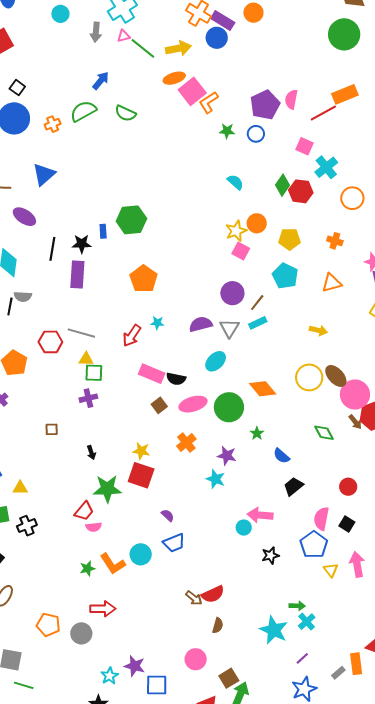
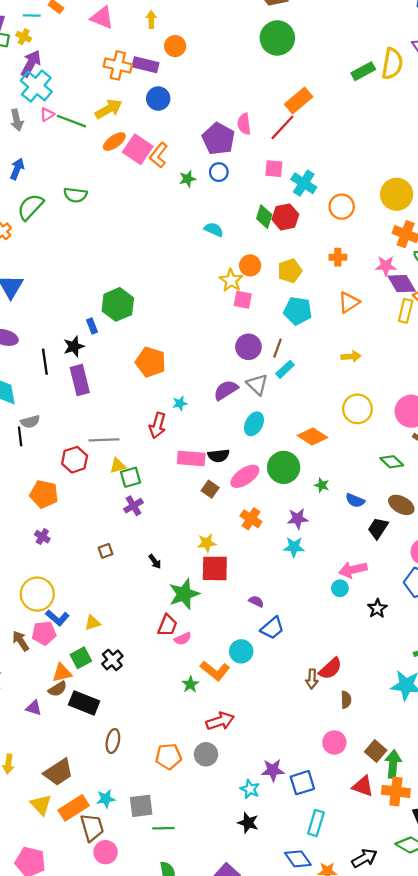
blue circle: (217, 38) -> (158, 99), moved
blue arrow: (101, 81) -> (17, 169), moved
brown ellipse: (336, 376) -> (401, 505), moved
brown arrow: (194, 598) -> (312, 679), turned 72

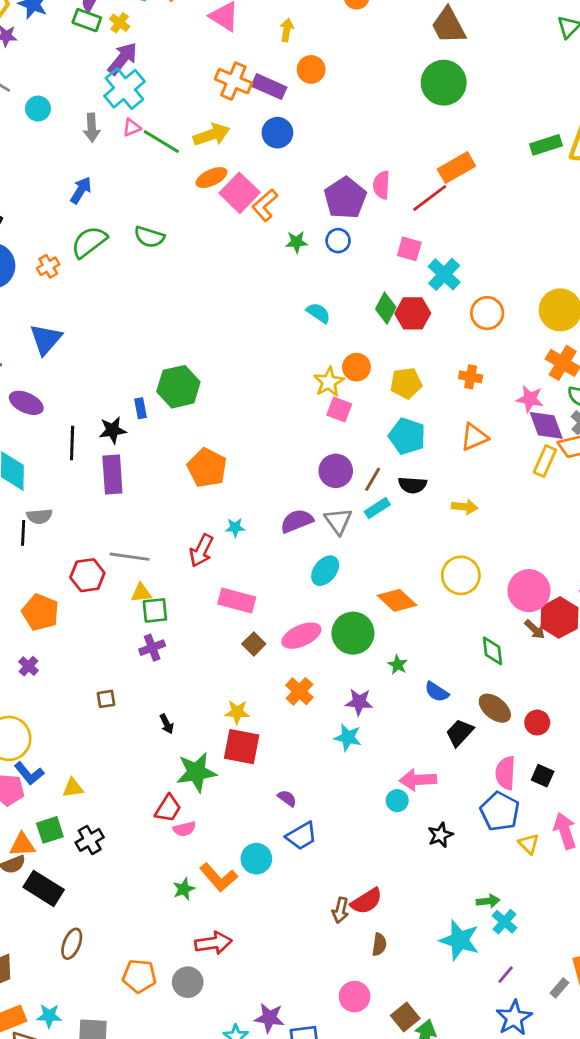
black semicircle: (219, 456) -> (412, 485), moved
green diamond: (392, 462) -> (493, 651), turned 30

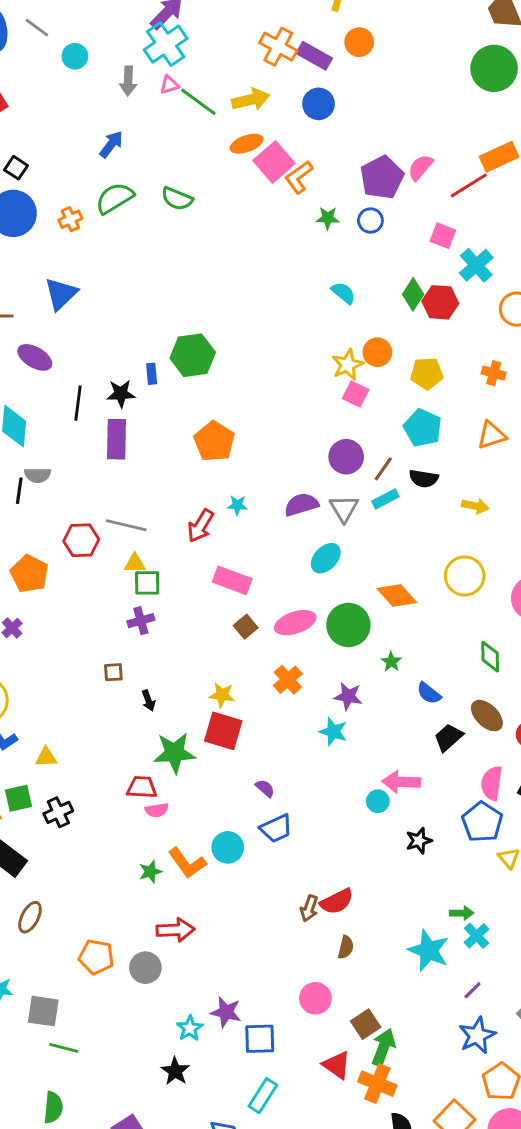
pink semicircle: (381, 185) -> (420, 167), turned 32
brown square: (106, 699) -> (113, 672), moved
red trapezoid: (168, 808) -> (142, 787), turned -124

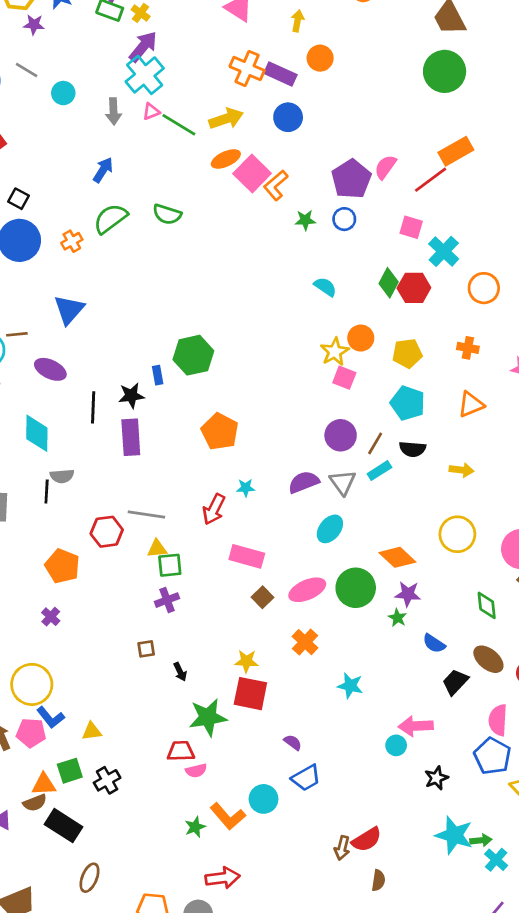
purple star: (348, 696) -> (408, 594), moved
cyan star: (429, 950) -> (454, 835), moved

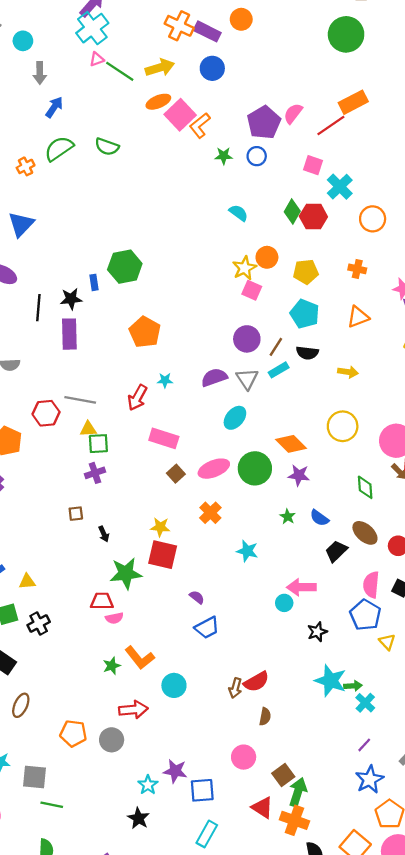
gray arrow: (114, 111) -> (40, 73), moved
green star: (397, 618) -> (288, 517), moved
cyan circle: (264, 799) -> (174, 685), moved

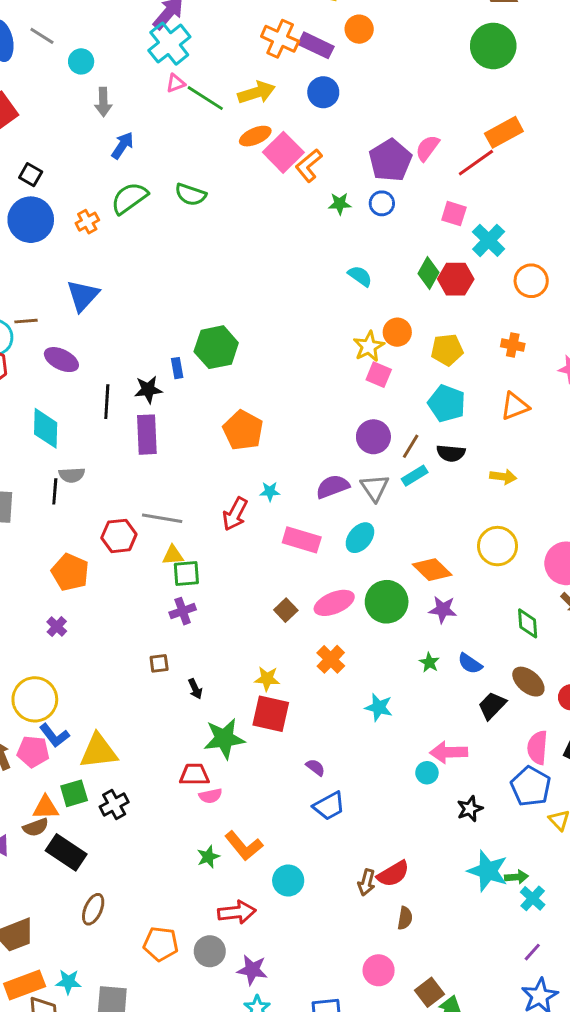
pink rectangle: (164, 438) -> (302, 540), moved
yellow triangle: (27, 582) -> (98, 751), size x1.8
purple star: (175, 771) -> (252, 970), moved

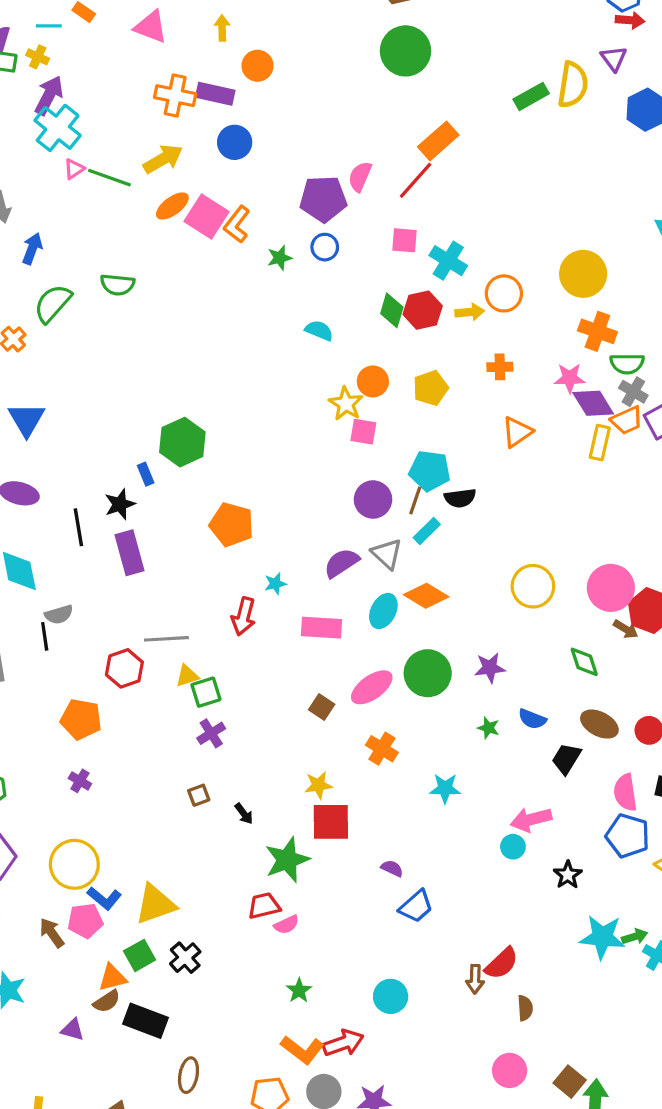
purple pentagon: (390, 160) -> (323, 199), turned -30
cyan pentagon: (447, 403) -> (430, 471), moved
yellow arrow: (503, 477) -> (470, 312), moved
orange diamond: (432, 570) -> (426, 596), moved
orange L-shape: (244, 846) -> (302, 1050), moved

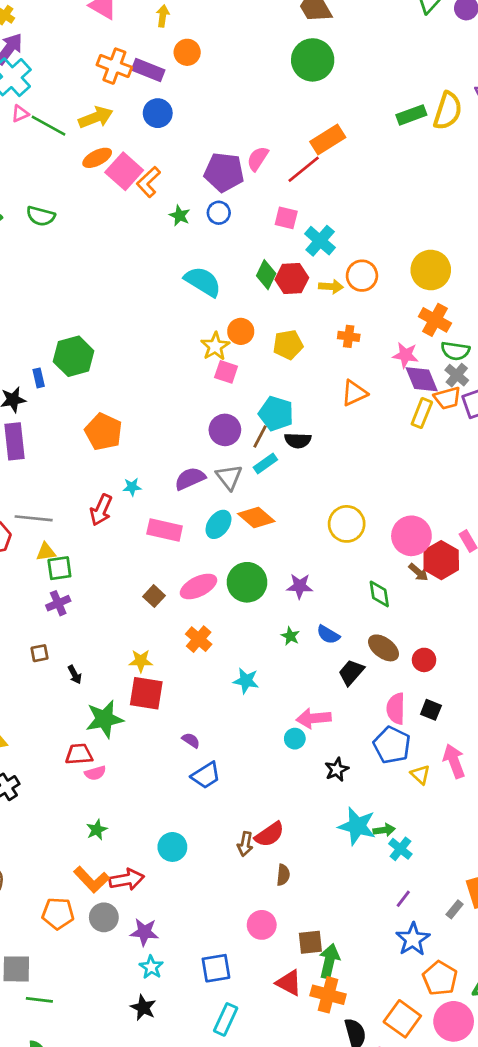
green star: (280, 258) -> (180, 216), turned 30
cyan semicircle: (319, 330) -> (203, 282), size x1.6
brown square: (570, 1082) -> (310, 942), turned 35

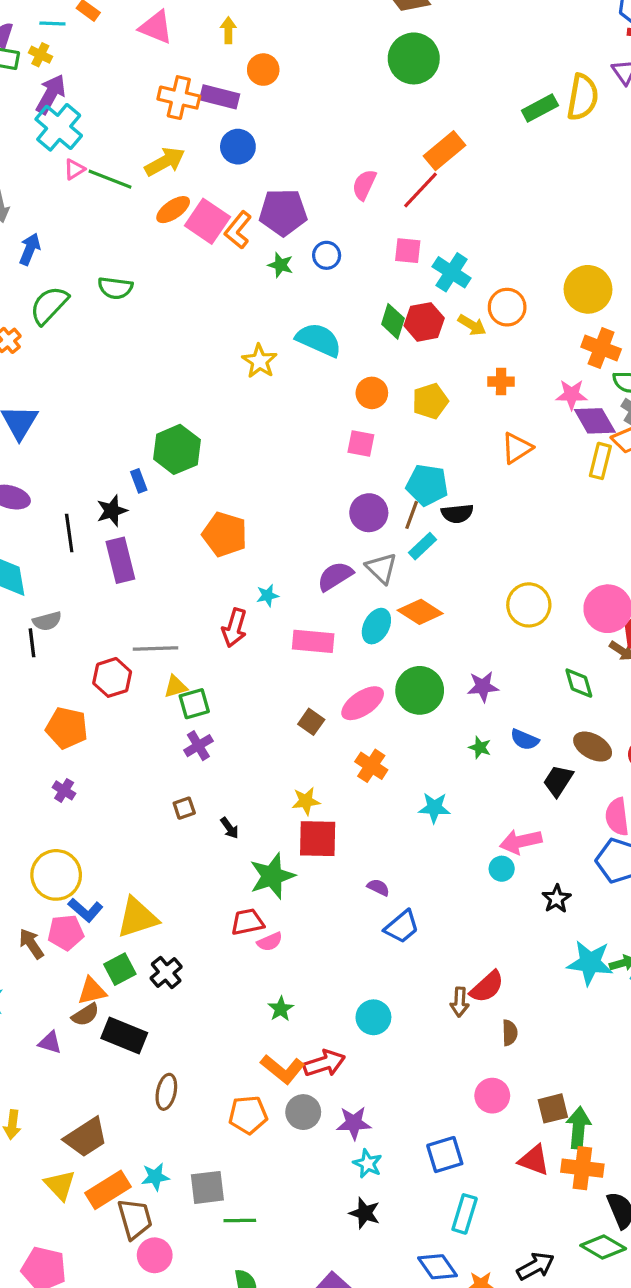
purple pentagon: (224, 172) -> (283, 212), moved
yellow arrow: (331, 287) -> (472, 325), turned 35
yellow star: (215, 346) -> (260, 361), moved

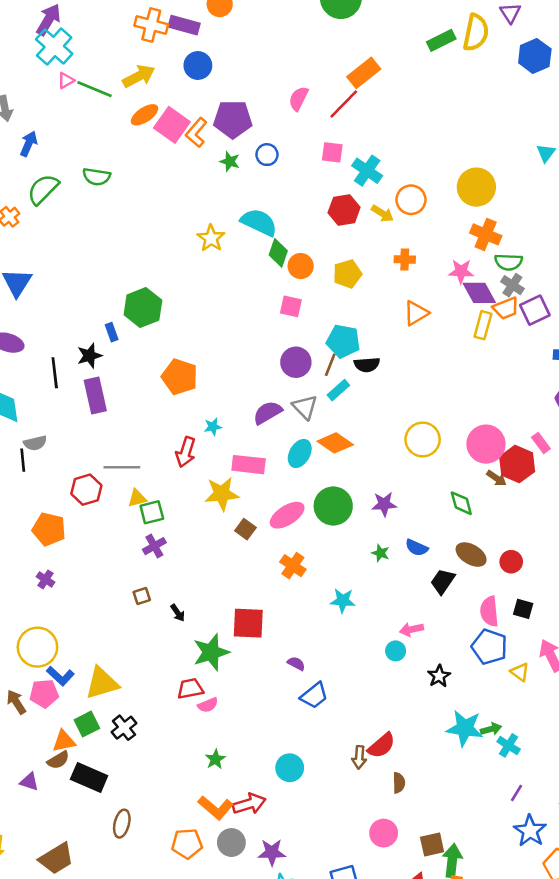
green diamond: (393, 321) -> (278, 253), moved
yellow star: (306, 801) -> (222, 494), moved, size x1.5
pink arrow: (521, 842) -> (411, 629), size x0.7

